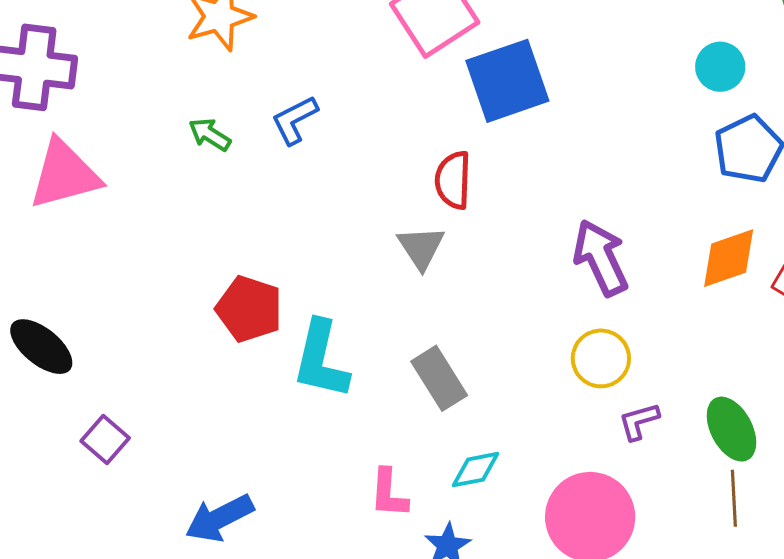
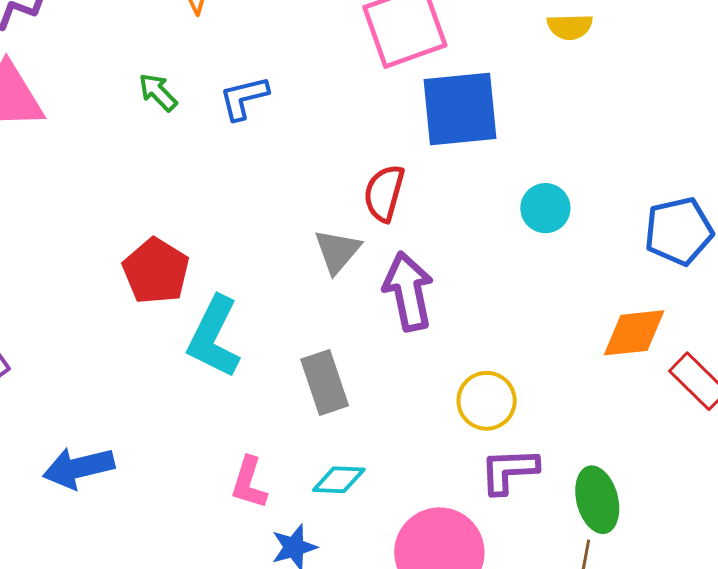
cyan circle: (720, 67) -> (545, 208), moved
purple arrow: (601, 258) -> (408, 291), moved
purple L-shape: (639, 421) -> (509, 471), size x1.4

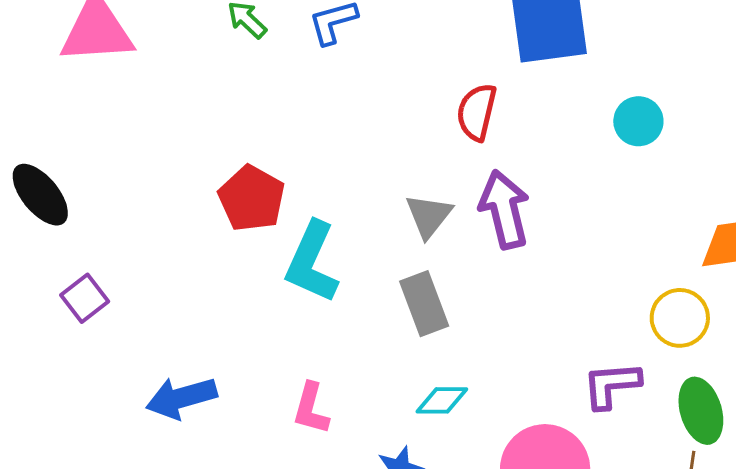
gray triangle: (337, 251) -> (429, 216), moved
yellow circle: (487, 401) -> (680, 318), moved
pink L-shape: (249, 483) -> (311, 408), moved

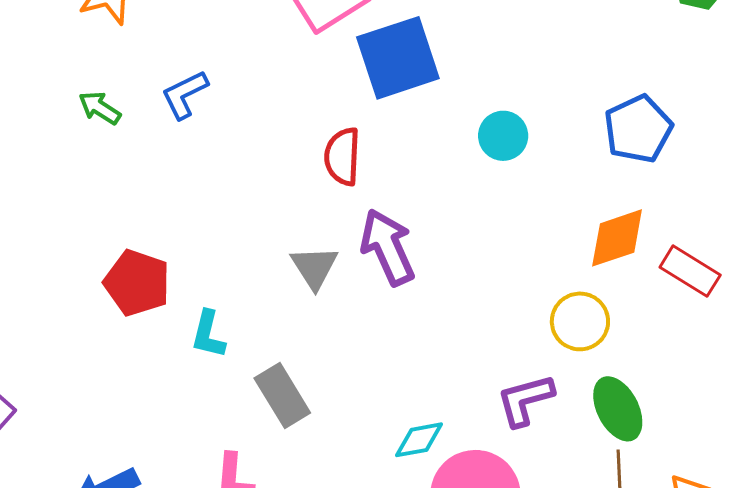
cyan L-shape: (312, 262) -> (208, 334), size x0.6
gray rectangle: (424, 304) -> (282, 396), moved
cyan diamond: (442, 400) -> (419, 440), moved

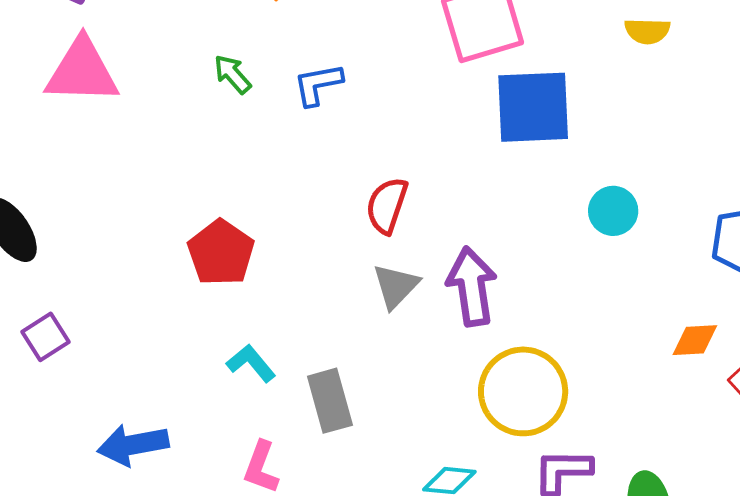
red semicircle: (342, 157) -> (387, 205), moved
orange diamond: (617, 238) -> (695, 340), size x0.7
yellow circle: (580, 321) -> (523, 391), moved, size x1.5
cyan L-shape: (208, 334) -> (251, 363), moved, turned 111

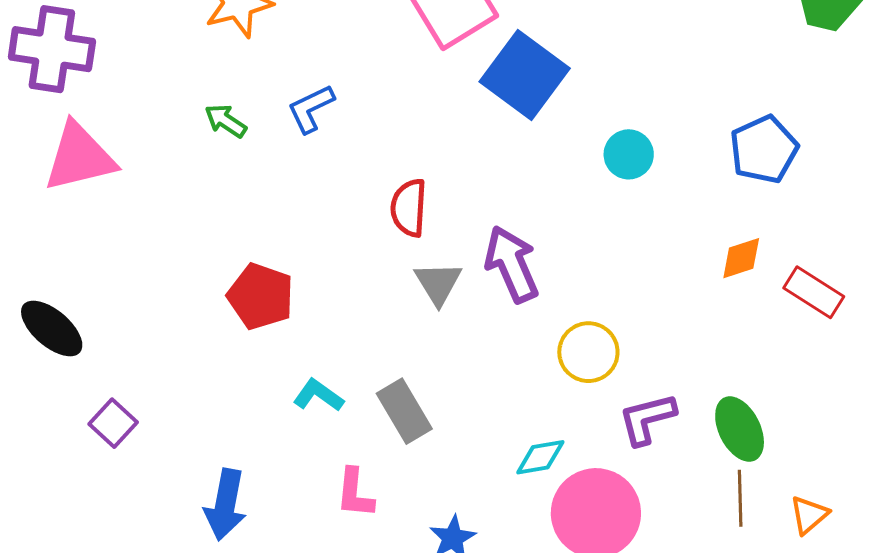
blue square: (533, 107) -> (525, 75), turned -36
yellow circle: (523, 391) -> (588, 352), size x0.7
blue arrow: (133, 445) -> (225, 505), turned -54

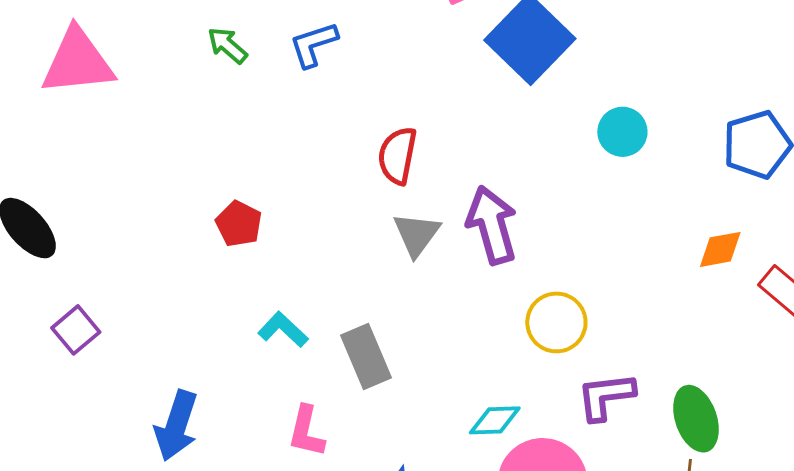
red pentagon: (261, 296) -> (239, 224), size x0.7

